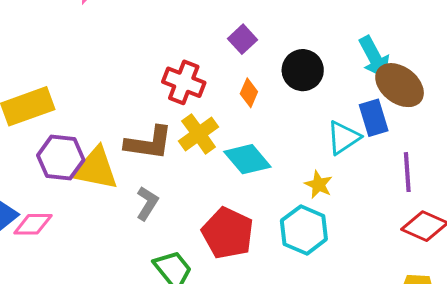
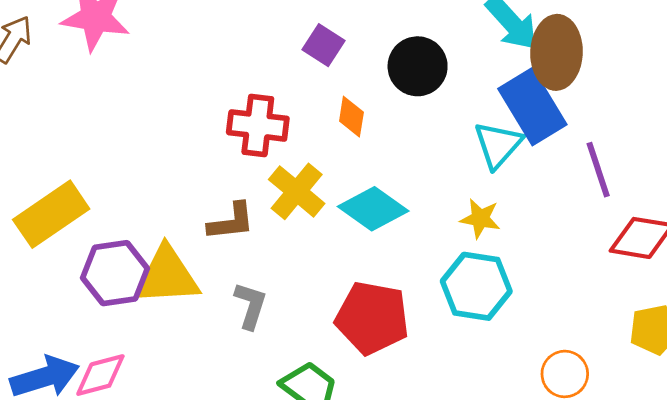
brown ellipse: (400, 85) -> (557, 52), turned 69
blue rectangle: (374, 118) -> (532, 107), size x1.4
brown L-shape: (149, 143) -> (231, 222), size x0.7

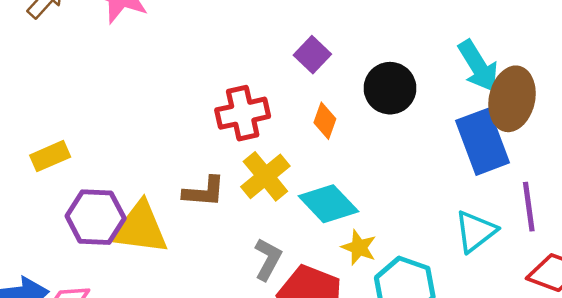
red cross: (258, 125) -> (243, 113), turned -30
cyan triangle: (498, 145) -> (475, 231), moved
yellow rectangle: (51, 214) -> (50, 156), size x0.6
yellow star: (480, 218) -> (359, 247), moved
gray L-shape: (250, 305) -> (268, 259), moved

